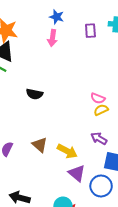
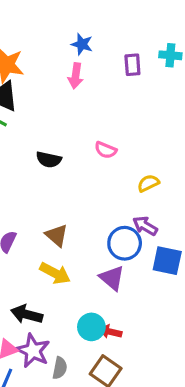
pink semicircle: (98, 98) -> (106, 150), moved
yellow arrow: (67, 151) -> (55, 273), moved
blue circle: (101, 186) -> (125, 243), moved

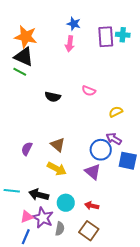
cyan cross: (170, 55) -> (123, 35), moved
purple rectangle: (132, 65) -> (106, 37), size x1.5
cyan circle: (91, 327) -> (66, 203), moved

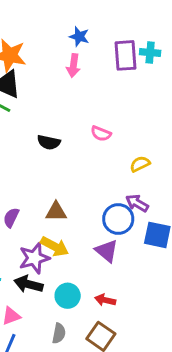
brown triangle: (58, 145) -> (56, 212), turned -42
purple star: (43, 218) -> (34, 258), moved, turned 30

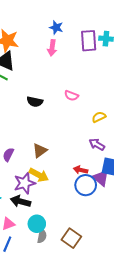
brown triangle: (56, 212) -> (40, 151), turned -35
blue circle: (118, 219) -> (86, 185), moved
purple triangle: (107, 251) -> (101, 178), moved
cyan circle: (68, 296) -> (37, 224), moved
red arrow: (105, 300) -> (81, 170), moved

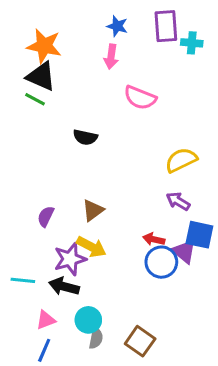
purple rectangle: (89, 41) -> (166, 26), moved
pink semicircle: (71, 96) -> (140, 98), moved, size x1.5
yellow semicircle: (99, 117) -> (181, 160), size x1.5

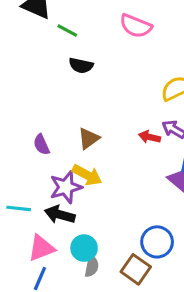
green line: (35, 99) -> (67, 30), moved
purple semicircle: (46, 216) -> (41, 145), turned -50
red arrow: (154, 239) -> (149, 137), moved
blue circle: (161, 262) -> (157, 242), moved
pink triangle: (46, 320) -> (41, 248), size x1.4

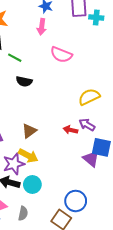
cyan circle: (84, 248) -> (32, 184), moved
gray semicircle: (92, 266) -> (23, 213), moved

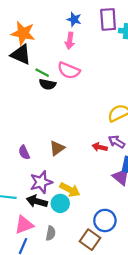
pink semicircle: (61, 55) -> (69, 70), moved
black semicircle: (24, 81) -> (47, 84), moved
yellow arrow: (28, 156) -> (70, 190), moved

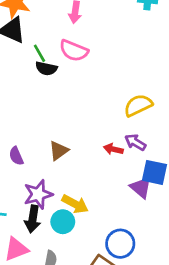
green line: (42, 73) -> (39, 53), turned 32
black arrow: (37, 201) -> (33, 219), turned -96

